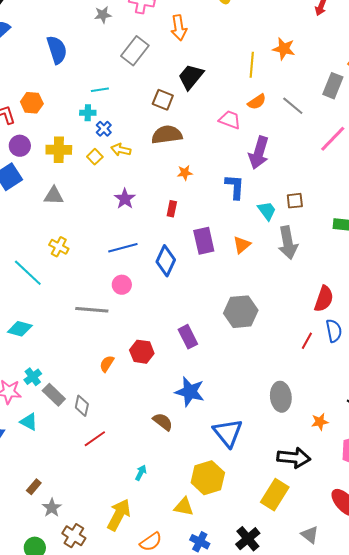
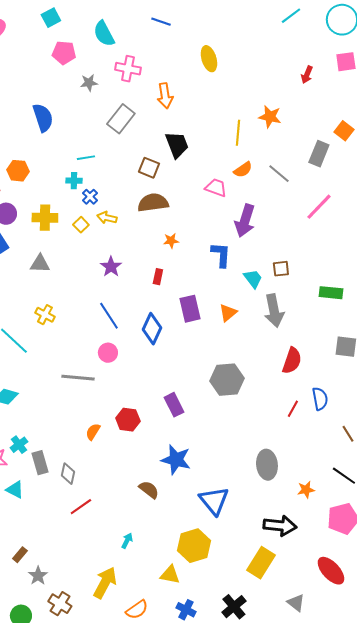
black trapezoid: (191, 77) -> (177, 145), turned 120
blue line: (123, 248) -> (109, 316), turned 72
red semicircle: (324, 299) -> (292, 361), moved
gray rectangle: (54, 395) -> (40, 463), turned 30

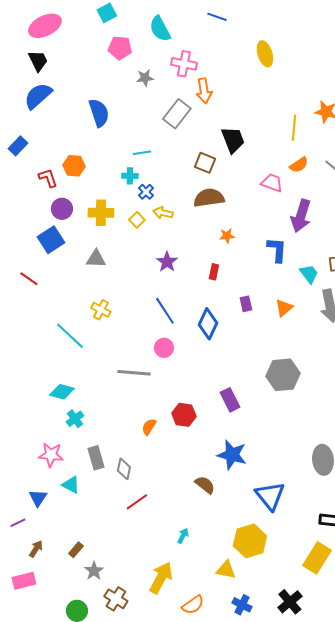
orange arrow: (165, 96) -> (204, 91), moved
purple rectangle: (190, 309) -> (246, 304), size x0.6
cyan cross: (19, 445) -> (75, 419), moved

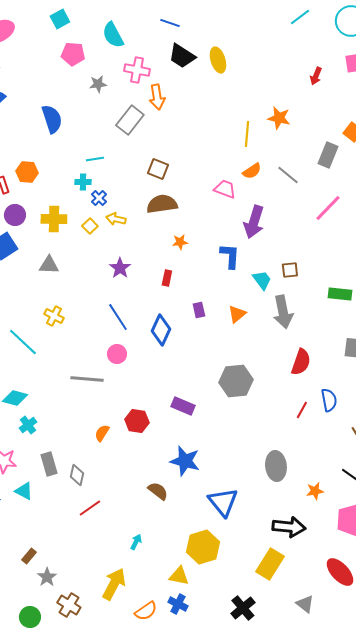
black trapezoid: (233, 140) -> (182, 56), moved, turned 144
purple rectangle: (230, 400) -> (183, 406), turned -40
blue cross: (242, 605) -> (178, 604), moved

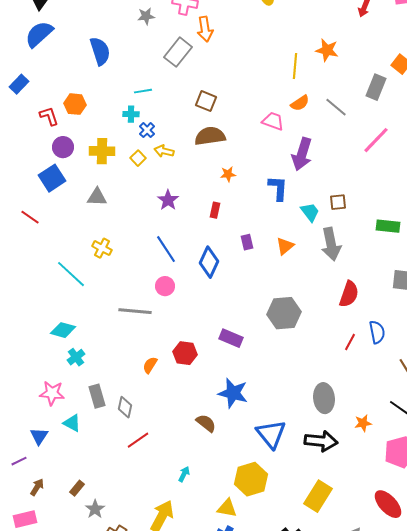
black arrow: (289, 527) -> (321, 441), moved

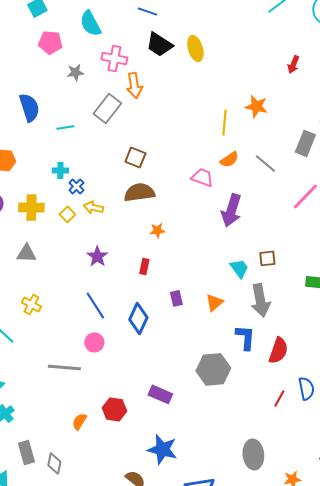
cyan line: (143, 91) -> (65, 127), moved
blue L-shape: (278, 188) -> (245, 337), moved

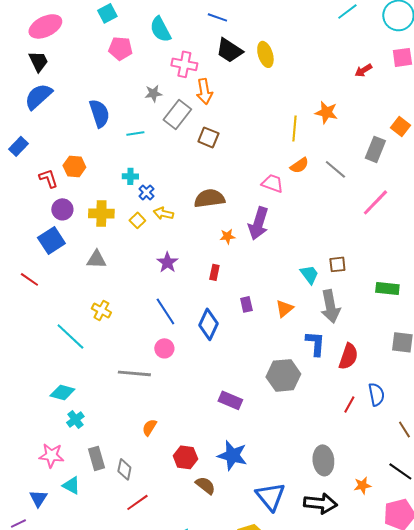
red arrow: (293, 64) -> (363, 70), turned 36
gray star: (75, 72) -> (153, 93), moved
brown square: (135, 157) -> (208, 137), moved
purple arrow: (231, 210) -> (258, 223), moved
red hexagon: (114, 409) -> (185, 457), moved

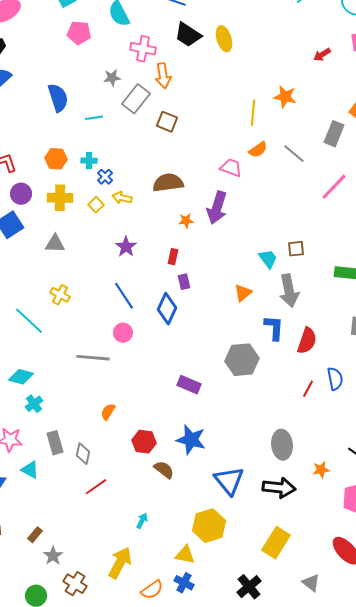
orange hexagon: (74, 166) -> (56, 159), moved
purple rectangle: (246, 304) -> (184, 282), moved

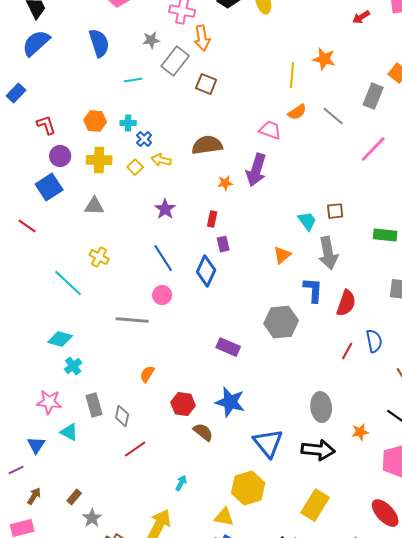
blue semicircle: (58, 98) -> (99, 43), moved

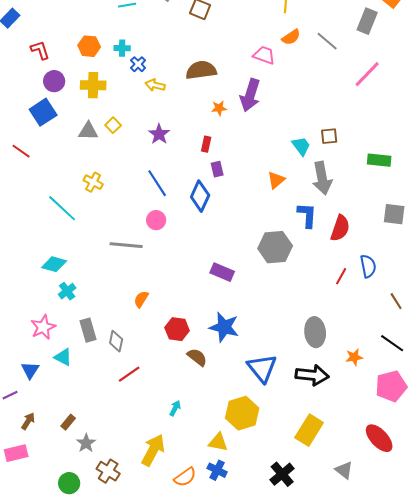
yellow square: (135, 167) -> (113, 125), moved
pink star: (49, 402) -> (43, 327), turned -30

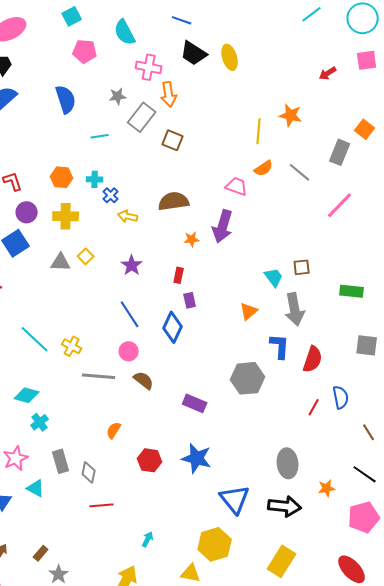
yellow cross: (93, 182) -> (72, 346), moved
brown semicircle: (197, 357) -> (144, 380), moved
red line: (129, 374) -> (102, 505), turned 30

